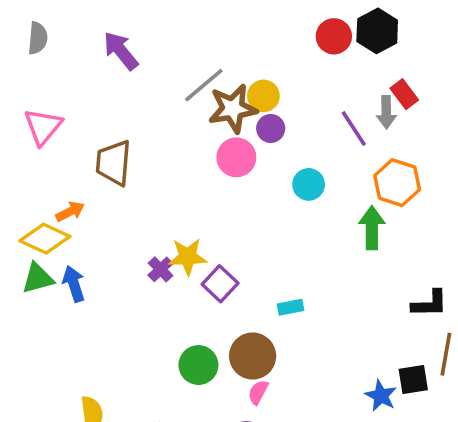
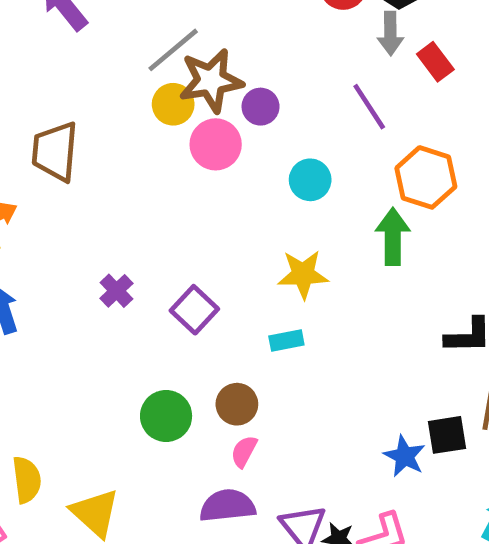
yellow circle: (263, 96) -> (173, 104), moved
gray arrow: (386, 112) -> (390, 33), moved
yellow star: (188, 257) -> (303, 274), moved
brown circle: (253, 356) -> (237, 404), size x0.7

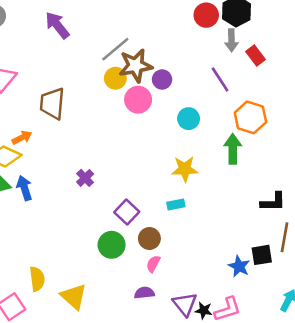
purple square: (194, 310) -> (127, 212), moved
purple semicircle: (227, 506) -> (144, 293), size x0.7

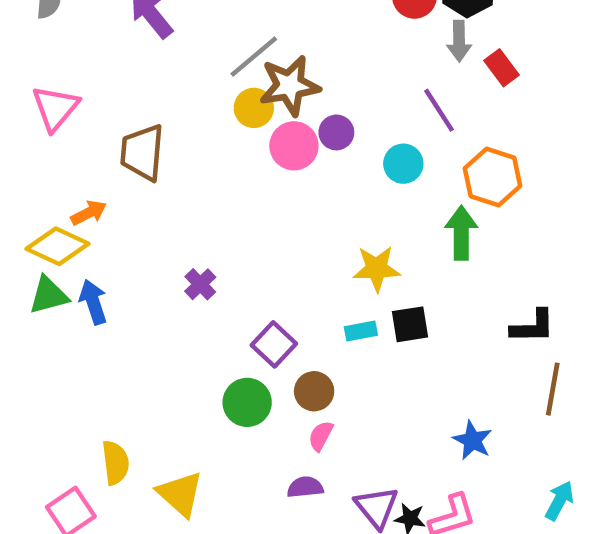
purple circle: (162, 79) -> (336, 132), moved
cyan circle: (189, 119) -> (403, 164), moved
black square: (262, 255) -> (410, 324), moved

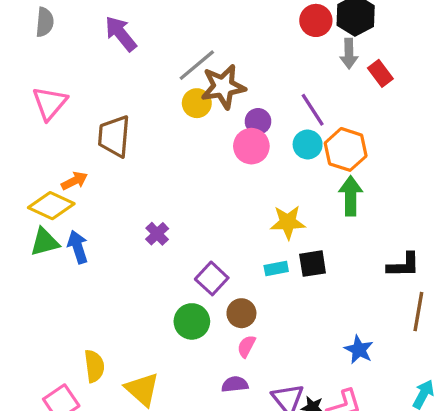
purple line: (439, 110) -> (313, 110), moved
pink circle: (294, 146) -> (251, 146), moved
orange hexagon: (493, 177) -> (346, 149), moved

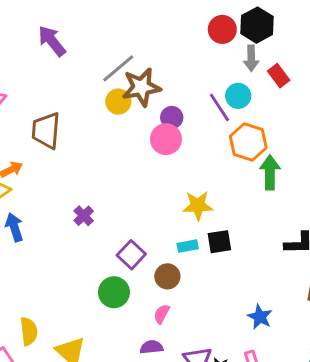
cyan circle: (308, 144) -> (238, 96), moved
green arrow: (351, 196) -> (270, 172), moved
brown circle: (241, 313) -> (167, 276), moved

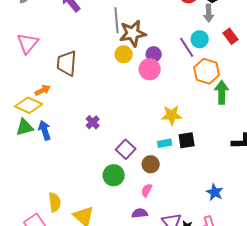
gray line: (118, 68) -> (117, 20), turned -55
red rectangle: (279, 76) -> (231, 36), moved
yellow circle: (118, 102) -> (124, 54), moved

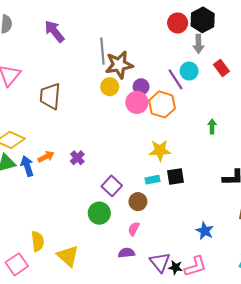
orange hexagon: (207, 71) -> (162, 104), moved
orange arrow: (43, 90) -> (46, 157), moved
green arrow: (222, 92) -> (212, 126), size x0.6

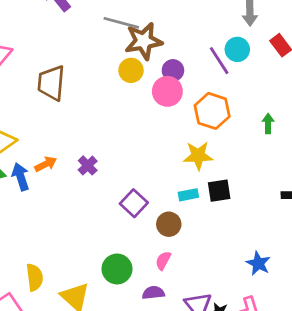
gray line: (102, 51) -> (121, 23), turned -70
orange hexagon: (162, 104) -> (212, 111), moved
green circle: (99, 213) -> (117, 269), moved

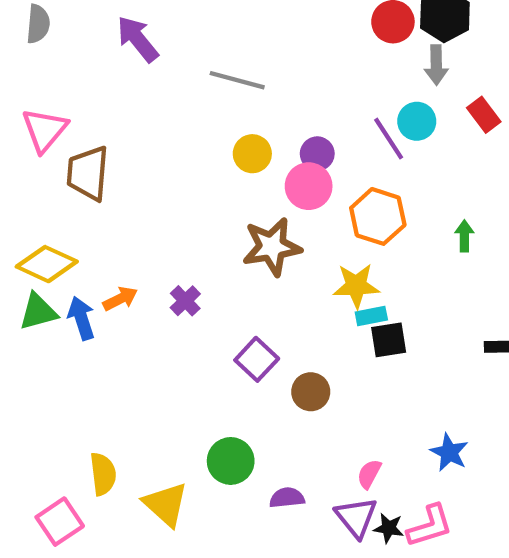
brown star: (144, 41) -> (272, 247), moved
brown trapezoid: (51, 83) -> (88, 173), moved
cyan rectangle: (188, 195) -> (371, 316), moved
pink semicircle: (163, 261) -> (369, 474), moved

